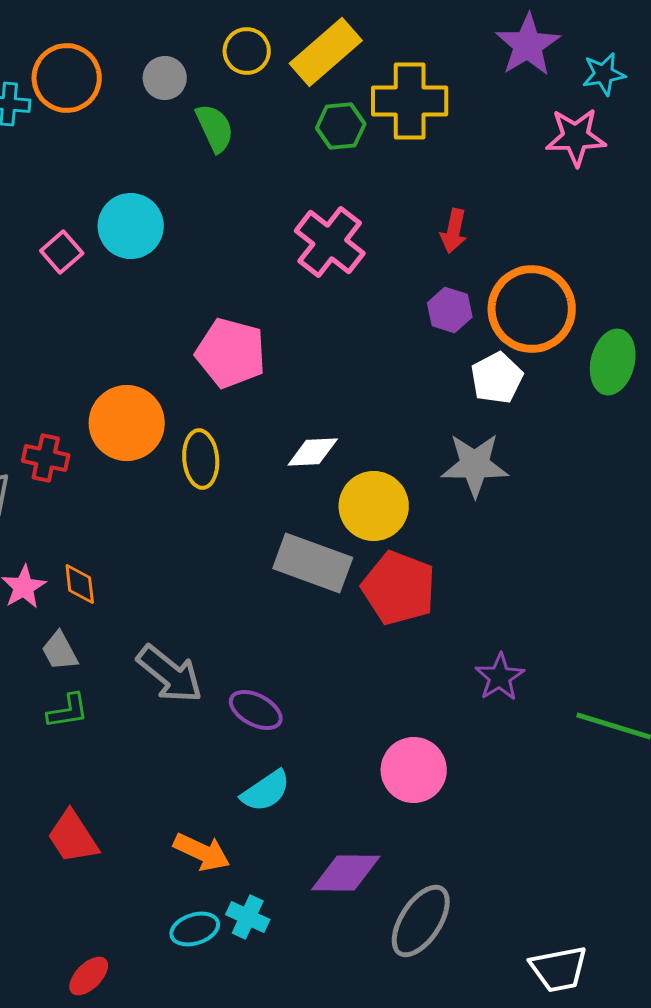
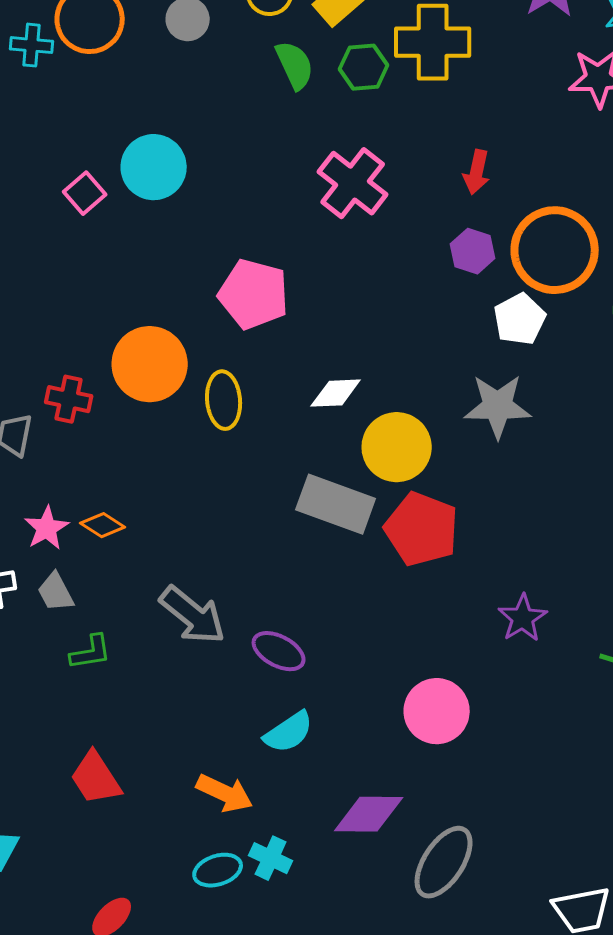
green semicircle: (215, 128) -> (295, 65), moved
orange diamond: (80, 584) -> (103, 525), turned -51
gray trapezoid: (60, 651) -> (56, 592), moved

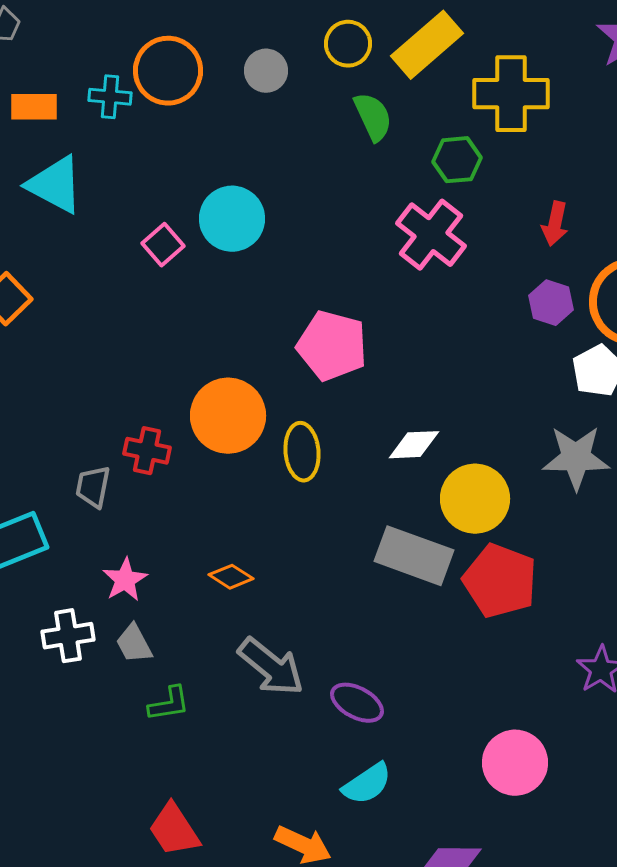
green hexagon: (364, 67) -> (457, 160), moved
orange diamond: (103, 525) -> (231, 577), moved

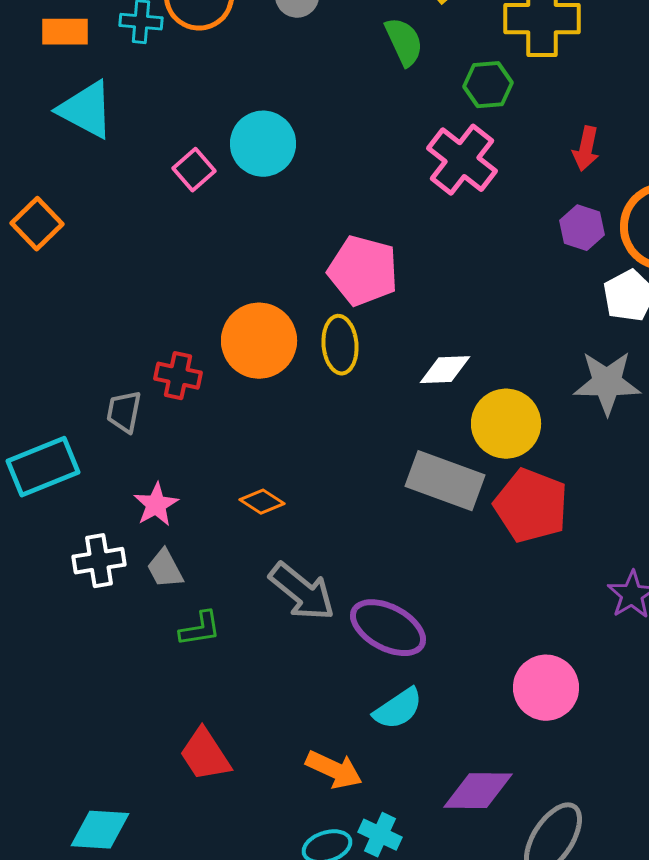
yellow ellipse: (302, 452) -> (340, 345), moved
purple ellipse: (357, 703) -> (388, 628), size x1.4

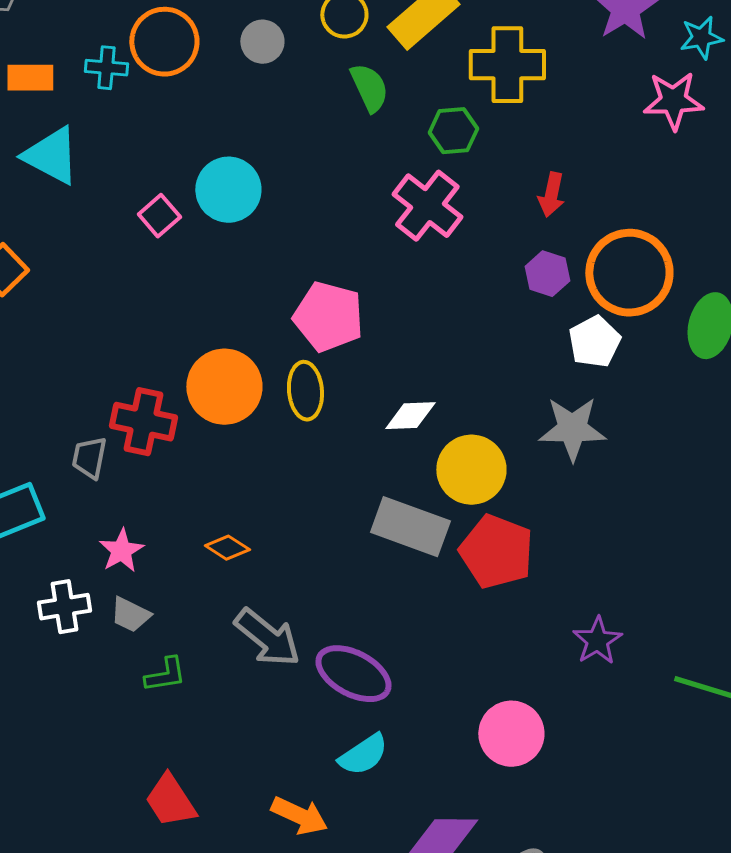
red cross: (178, 376) -> (143, 422), size x1.4
gray trapezoid: (165, 569) -> (130, 615), turned -36

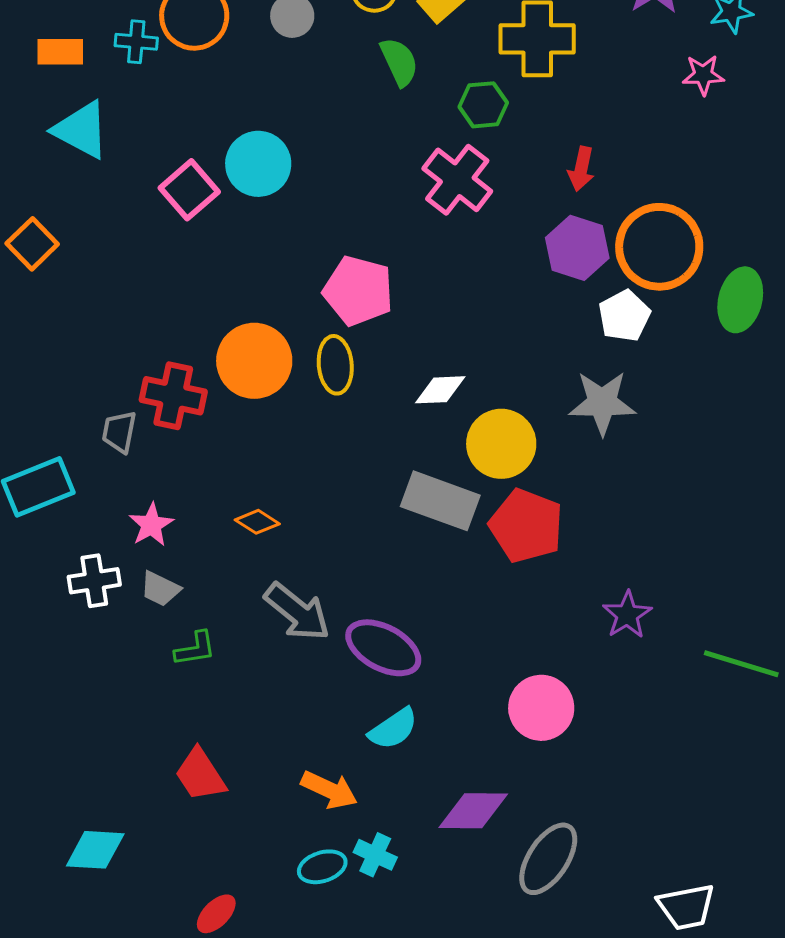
pink star: (673, 101) -> (703, 75), size x0.7
pink square: (159, 216) -> (189, 190), size x1.4
purple hexagon: (547, 274) -> (577, 248), size x1.4

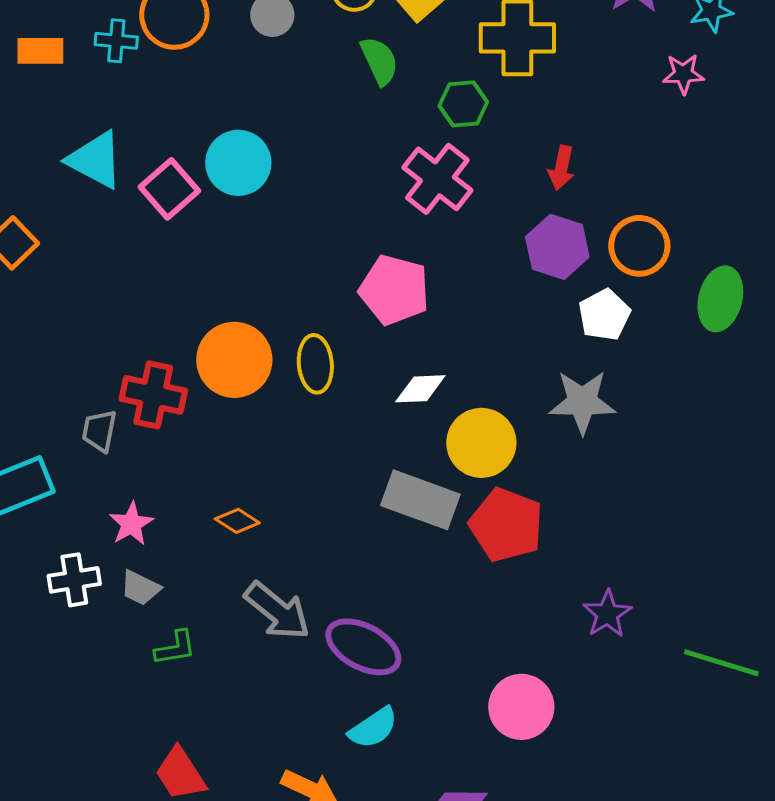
cyan triangle: (81, 130) -> (95, 160), moved
orange circle: (659, 247) -> (639, 246), size x0.7
pink pentagon: (358, 291) -> (394, 290), moved

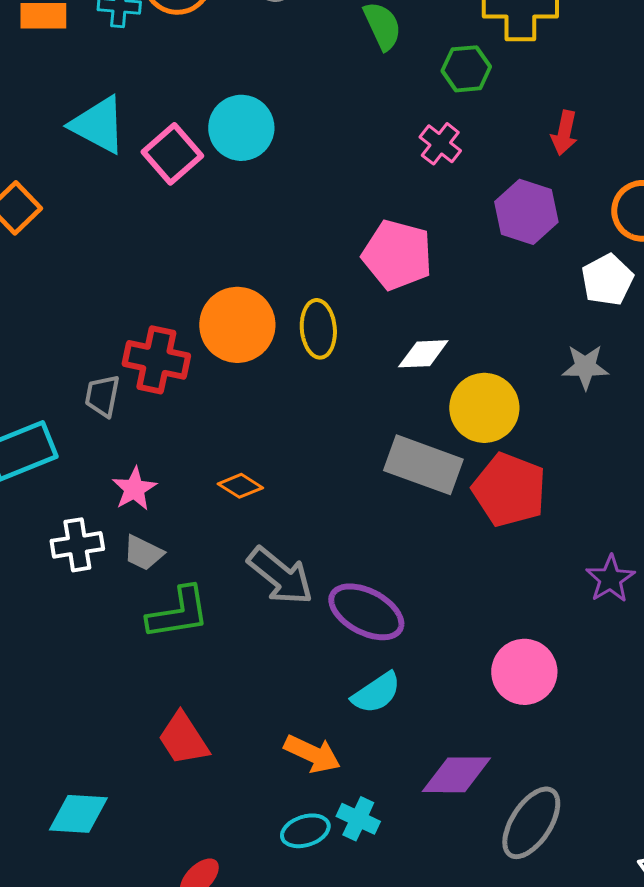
pink cross: (437, 179) -> (440, 144), size x0.6
purple hexagon: (557, 247) -> (526, 212), moved
gray star: (582, 402) -> (585, 367), size x0.7
green L-shape: (175, 648) -> (178, 613), size x1.5

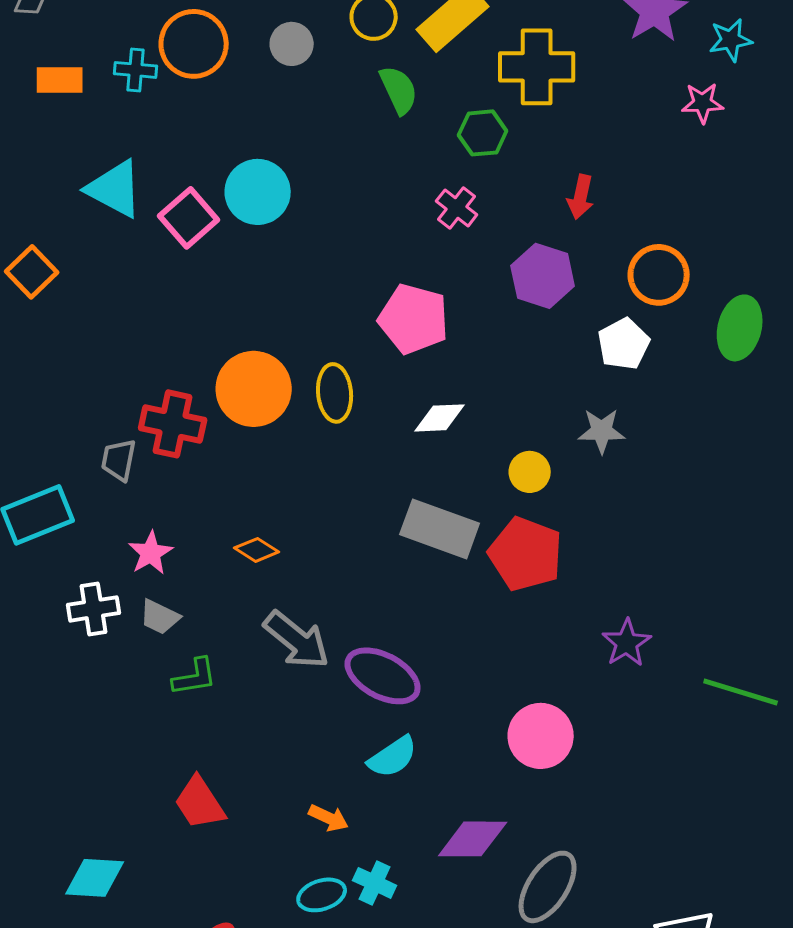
yellow circle: (484, 408) -> (530, 472), moved, size x0.6
green L-shape: (178, 613) -> (195, 677), size x0.7
orange arrow: (312, 754) -> (329, 818), size x0.7

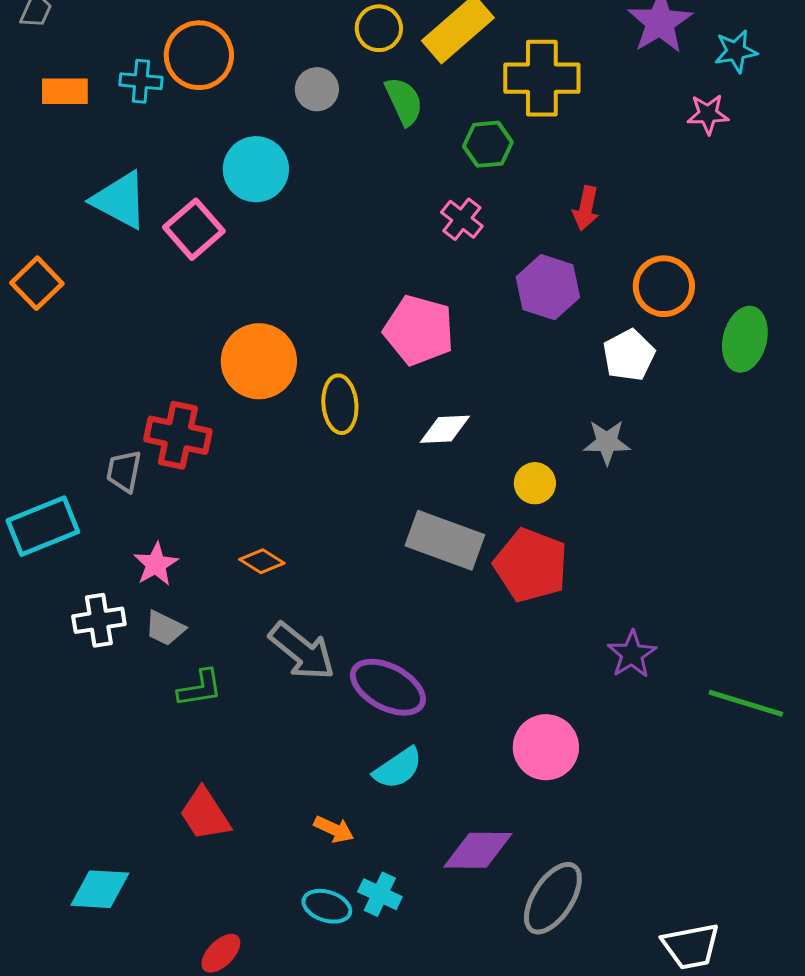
gray circle: (292, 44) -> (317, 89), moved
cyan circle: (258, 192) -> (256, 169), moved
orange circle: (254, 389) -> (259, 361), moved
cyan ellipse: (322, 895) -> (327, 906), turned 36

